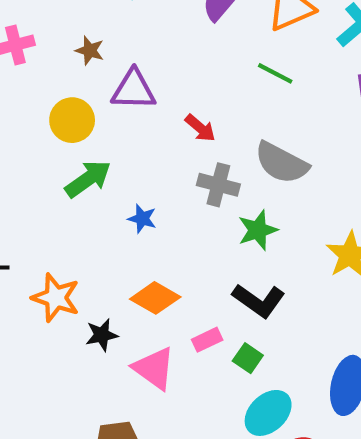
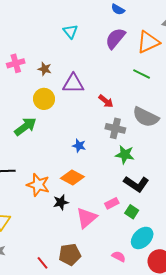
brown star: (90, 50) -> (45, 69), moved
green arrow: (88, 179) -> (25, 127), moved
green star: (258, 230) -> (125, 155), moved, turned 30
orange diamond: (155, 298) -> (72, 178), moved
pink triangle: (154, 368) -> (87, 218), turned 45

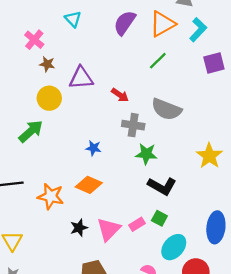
pink cross: (16, 63) -> (34, 40), moved, turned -30
green line: (142, 74) -> (158, 61), turned -66
black star: (61, 202) -> (79, 228), moved
pink rectangle: (112, 203) -> (137, 224), moved

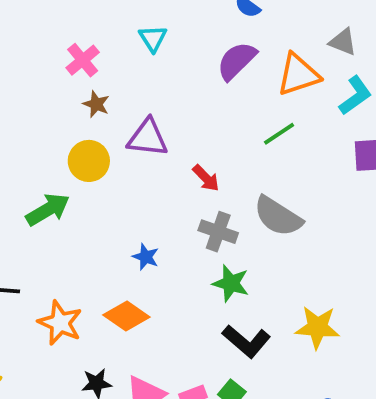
yellow star: (209, 156) -> (317, 327), moved, turned 30

